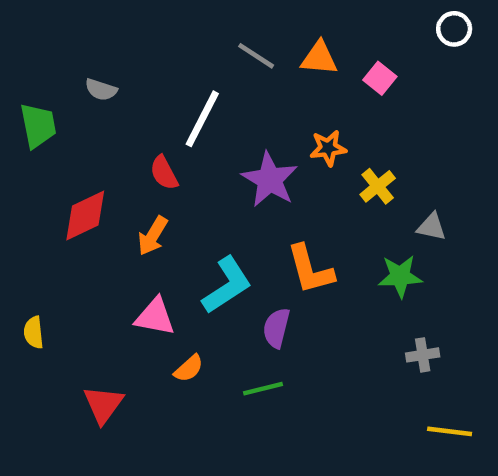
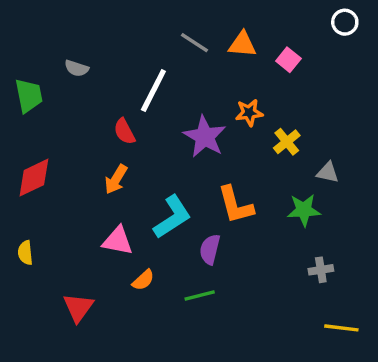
red diamond: (85, 216) -> (34, 178), moved

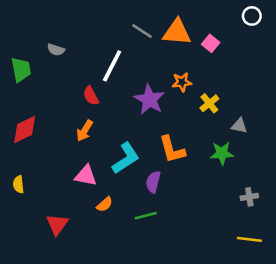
orange triangle: (242, 44) -> (177, 32), size x1.4
gray cross: (321, 270) -> (249, 197), moved

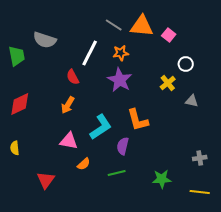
white circle: (252, 16) -> (186, 64), moved
gray semicircle: (56, 50) -> (45, 40), size x1.6
orange star: (182, 82) -> (121, 53), moved
green star: (222, 153) -> (162, 179), moved

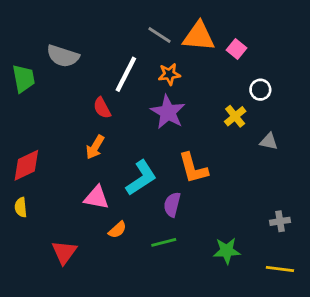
red diamond: (20, 104) -> (26, 165), moved

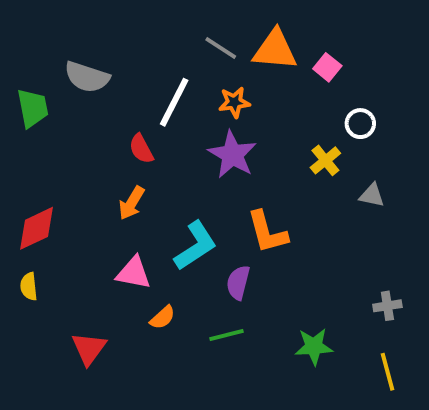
yellow line: (280, 269) -> (387, 372), turned 68

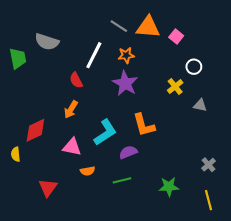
red diamond: (36, 228) -> (35, 130), moved
purple semicircle: (238, 283) -> (128, 152), turned 54
gray cross: (387, 306) -> (208, 165), turned -32
orange semicircle: (163, 317) -> (88, 171), turned 32

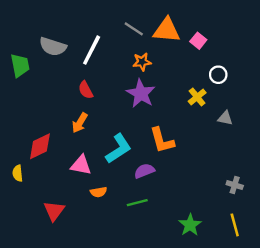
white line: (94, 55) -> (92, 50), moved
gray cross: (208, 165) -> (235, 185), turned -32
green star: (169, 187) -> (190, 225), moved, turned -30

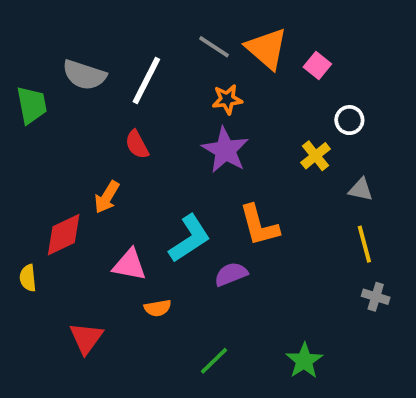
orange triangle: (167, 30) -> (267, 49), turned 36
orange arrow: (80, 123) -> (107, 197), moved
green line: (137, 203) -> (214, 361), moved, turned -30
yellow line: (235, 225) -> (364, 244), moved

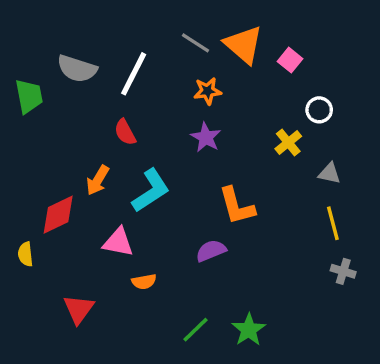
purple star: (225, 150) -> (206, 137), size x0.7
cyan L-shape: (190, 238) -> (151, 191), moved
green star: (304, 361) -> (249, 330), moved

